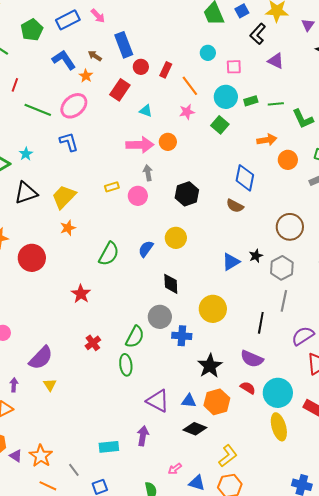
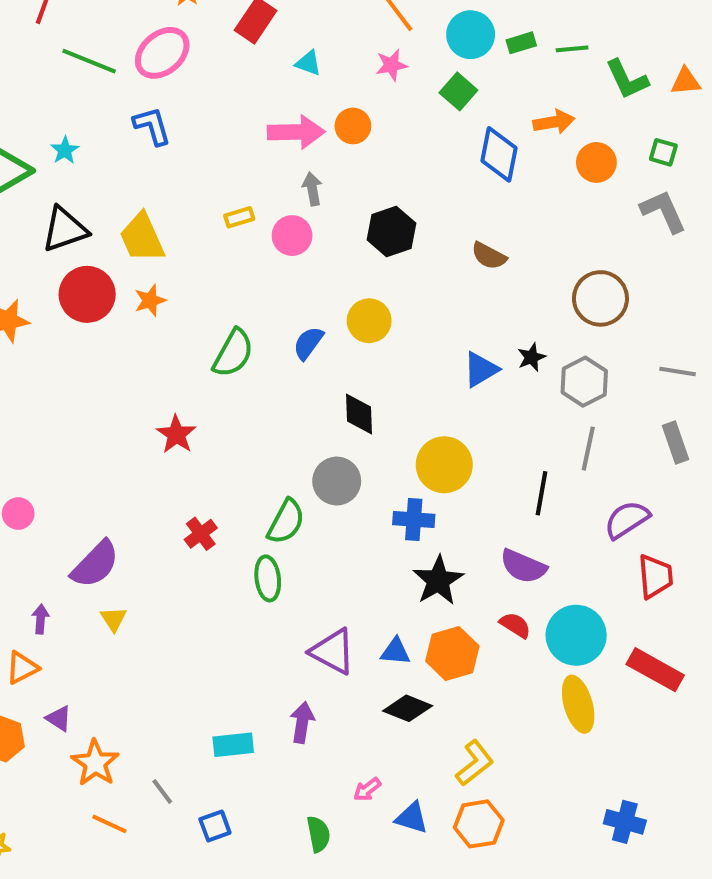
blue diamond: (245, 178) -> (499, 154), moved
yellow trapezoid: (64, 197) -> (142, 238), turned -68
red circle: (32, 258) -> (87, 294), moved
blue cross: (182, 336) -> (414, 520), moved
purple triangle: (16, 456) -> (59, 718), moved

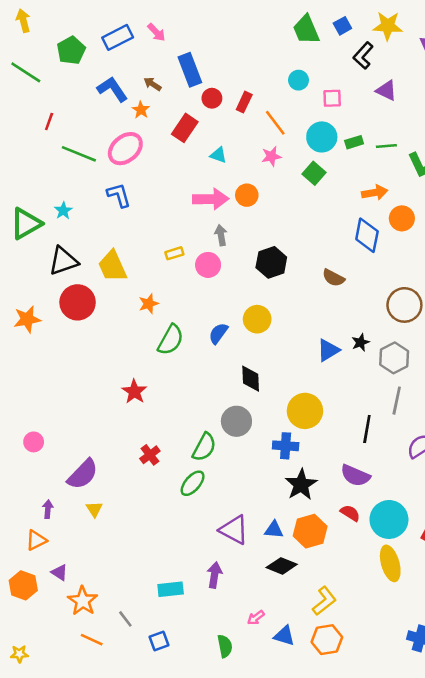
blue diamond: (499, 154) -> (367, 235), moved
orange star: (150, 300) -> (149, 304), moved
green ellipse: (268, 578) -> (193, 483), turned 48

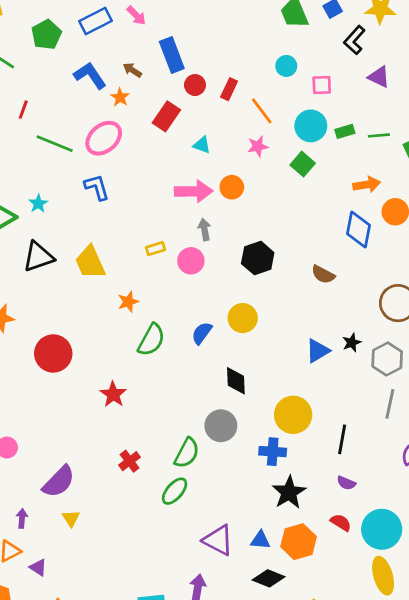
red circle: (78, 302) -> (53, 353), moved
black line: (367, 429) -> (342, 439), moved
purple semicircle: (355, 476) -> (346, 483), size x0.6
purple triangle: (59, 572) -> (38, 567), moved

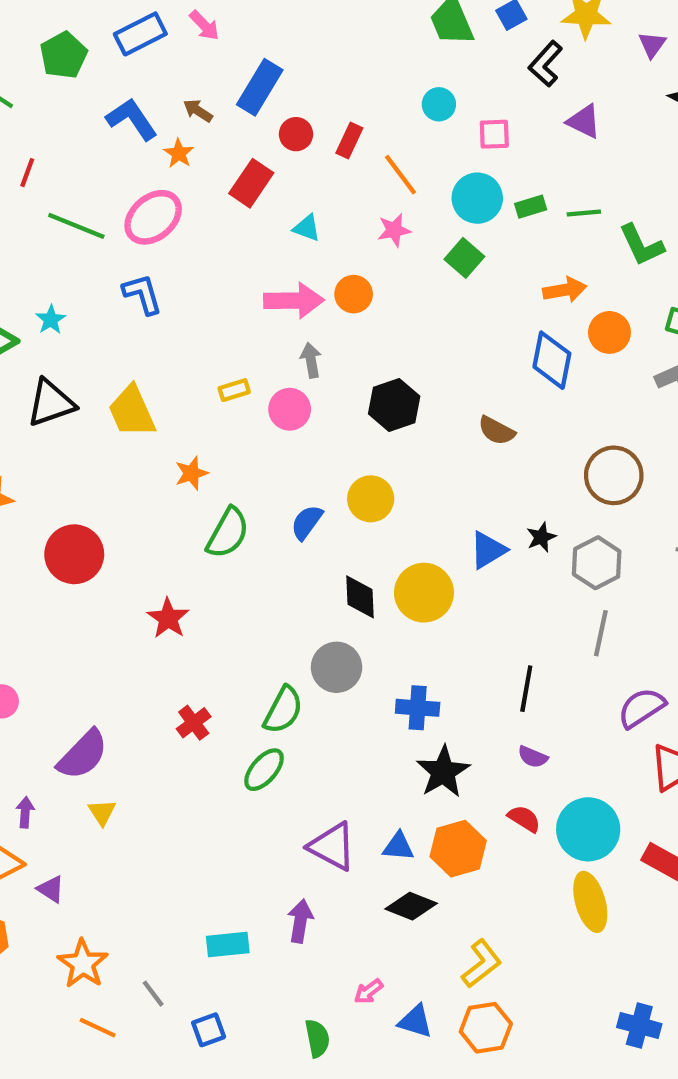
blue rectangle: (172, 55) -> (260, 87), turned 52
yellow circle: (293, 415) -> (424, 593), moved

